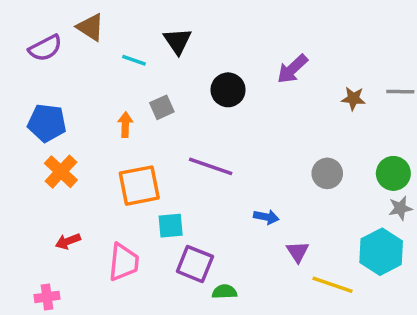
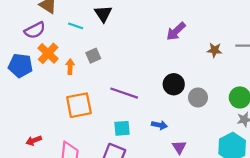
purple semicircle: (45, 48) -> (35, 30), moved
black circle: (228, 90) -> (174, 84), moved
orange cross: (61, 172) -> (48, 53), moved
cyan square: (171, 226) -> (122, 128), moved

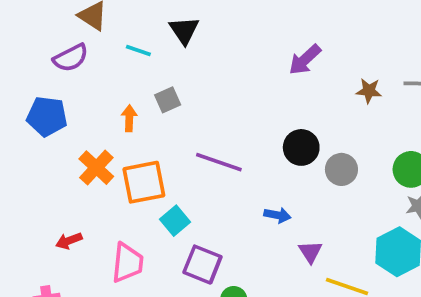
orange cross: (48, 53) -> (96, 168), moved
cyan square: (122, 128) -> (175, 221), moved, turned -35

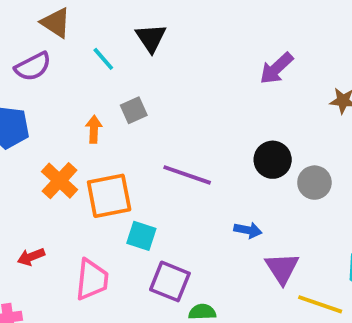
cyan line: (138, 50) -> (103, 59), turned 30
cyan square: (175, 221) -> (141, 236), turned -32
purple triangle: (310, 252) -> (282, 268), size x1.4

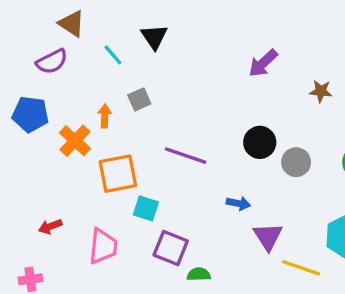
orange cross: (60, 181) -> (75, 141), moved

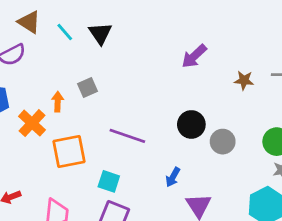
cyan line: (113, 55) -> (65, 32), moved
blue arrow: (238, 203) -> (173, 177), turned 108
cyan square: (146, 208) -> (109, 181), moved

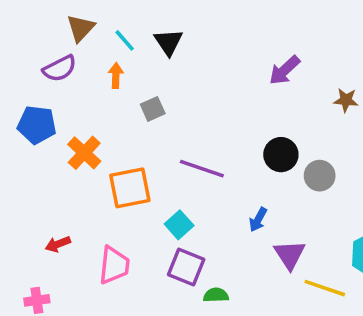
brown triangle: (29, 22) -> (81, 28), turned 40
orange arrow: (58, 102) -> (116, 76), moved
cyan square: (109, 181) -> (179, 225), turned 30

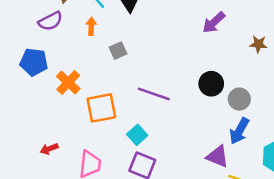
blue arrow: (258, 220) -> (239, 131), moved, size x1.5
purple triangle: (290, 255) -> (218, 156), turned -35

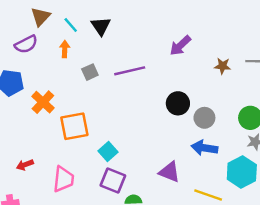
purple line: (154, 94) -> (130, 71), moved, turned -32
blue arrow: (239, 131) -> (204, 148), turned 70
purple triangle: (218, 156) -> (170, 172), moved

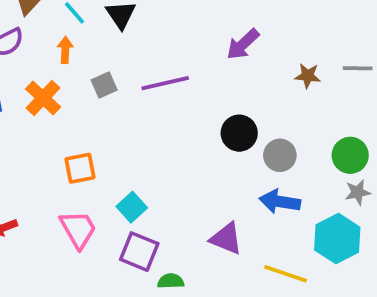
orange cross: (43, 102) -> (43, 98), moved
orange square: (74, 126) -> (80, 168), size x0.7
pink trapezoid: (63, 179) -> (78, 229), moved, turned -36

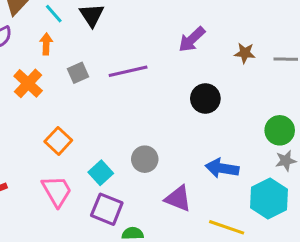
brown star: (308, 76) -> (245, 53), moved
black circle: (239, 133) -> (205, 99), moved
gray circle: (280, 155) -> (145, 159), moved
orange square: (80, 168) -> (58, 141), turned -36

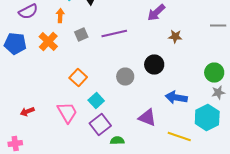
brown star: (245, 53) -> (175, 36), moved
black circle: (205, 99) -> (154, 64), moved
orange square: (58, 141) -> (78, 78), moved
gray circle: (145, 159) -> (125, 76), moved
purple square: (107, 209) -> (100, 124), turned 30

